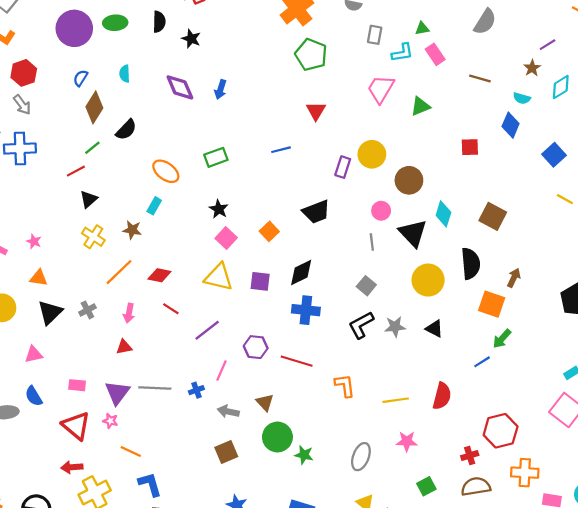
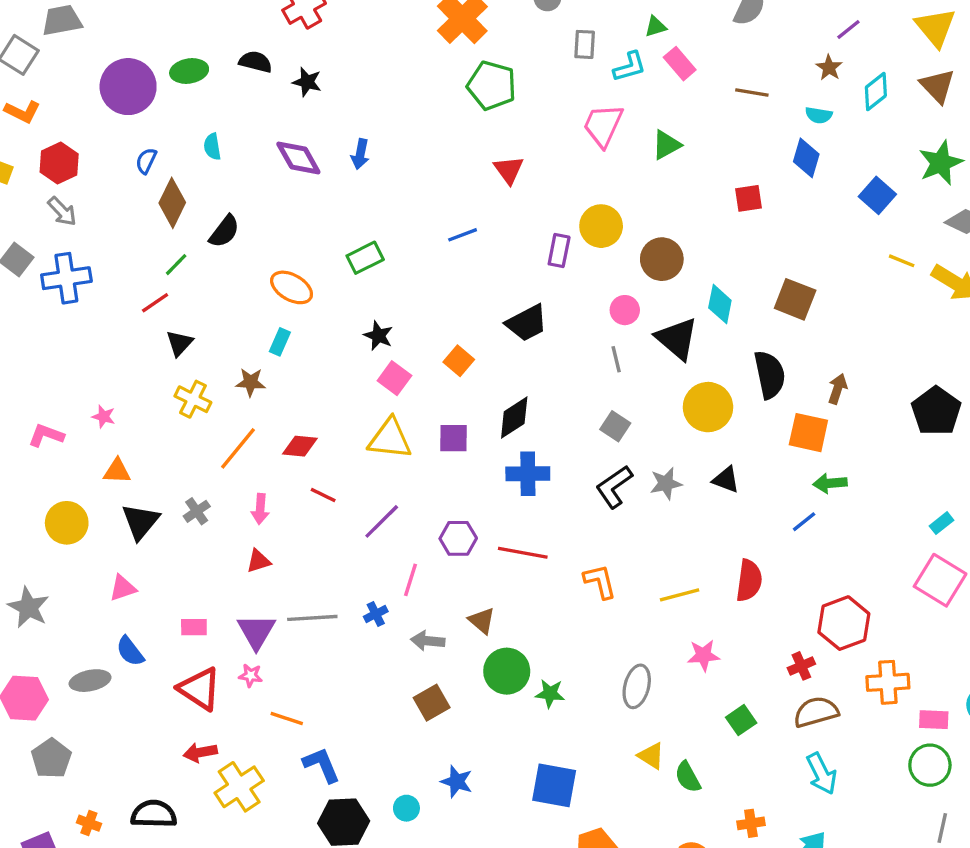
black semicircle: (159, 22) -> (256, 62), turned -70
green arrow: (502, 339) -> (830, 483), turned 50

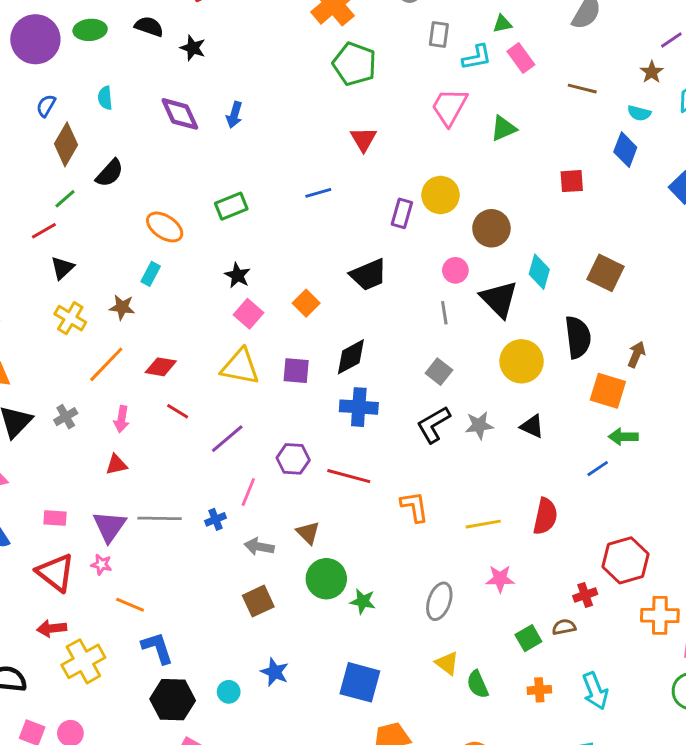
brown semicircle: (816, 712) -> (564, 627), moved, size x0.6
orange cross: (751, 823) -> (539, 690), moved

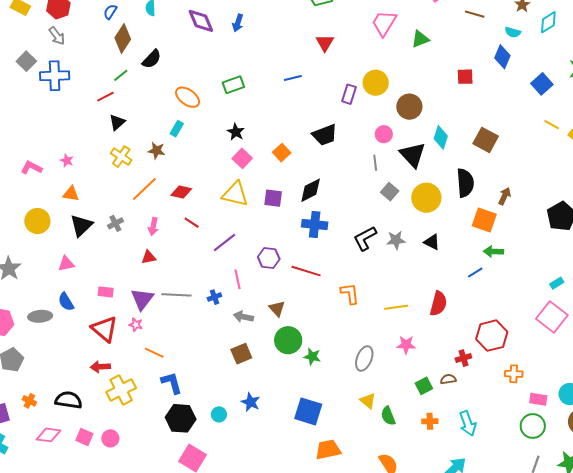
gray square: (439, 372) -> (390, 192), moved
pink line: (248, 492) -> (237, 279), turned -36
orange cross: (660, 615) -> (514, 374), size x0.7

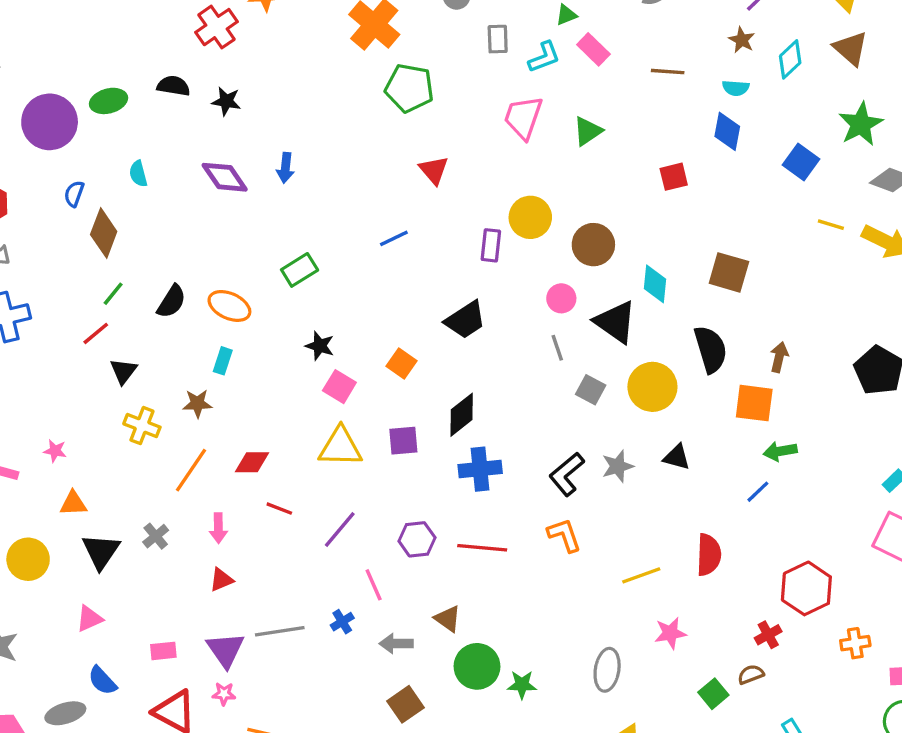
black semicircle: (152, 59) -> (172, 301), moved
orange L-shape: (350, 294) -> (564, 535), moved

